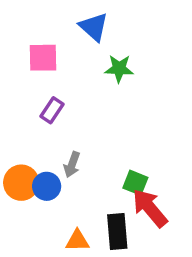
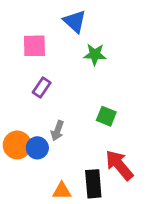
green square: (135, 183) -> (106, 116), moved

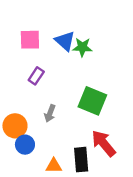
blue triangle: (75, 21) -> (65, 41), moved
green square: (106, 116) -> (92, 101), size x1.6
blue circle: (37, 148) -> (25, 145), moved

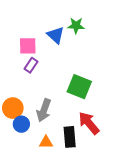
pink square: (30, 40) -> (28, 46), moved
green star: (82, 47) -> (76, 26), moved
gray arrow: (50, 113) -> (44, 110), moved, size x1.5

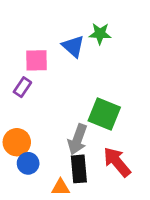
purple rectangle: (31, 65) -> (22, 87), moved
gray arrow: (44, 110) -> (77, 139), moved
black rectangle: (70, 137) -> (79, 169), moved

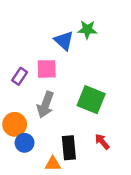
pink square: (37, 60) -> (47, 69), moved
gray arrow: (77, 139) -> (45, 105), moved
red arrow: (117, 162) -> (102, 142), size x0.6

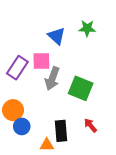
green star: (87, 29) -> (87, 28), moved
purple rectangle: (20, 76) -> (17, 68), size x1.5
gray arrow: (45, 105) -> (52, 78), moved

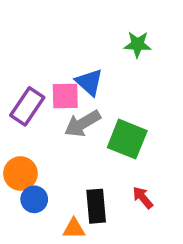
blue triangle: (57, 36) -> (89, 82), moved
gray arrow: (52, 78) -> (82, 124), turned 40

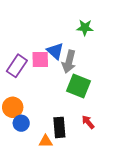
gray arrow: (82, 124) -> (69, 62), moved, turned -45

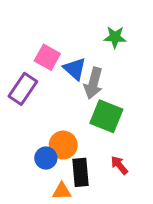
pink square: (40, 59) -> (47, 57), moved, turned 30
orange circle: (13, 107) -> (63, 145), moved
blue circle: (21, 123) -> (46, 158), moved

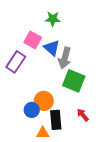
green star: (115, 37) -> (53, 19), moved

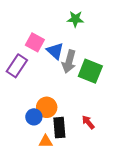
green star: (53, 19) -> (75, 19), moved
green square: (74, 81) -> (90, 71), moved

